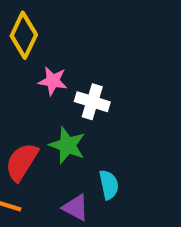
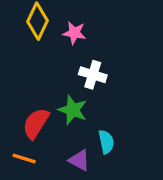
pink star: (53, 81) -> (74, 33), moved

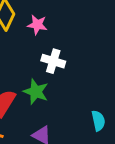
cyan semicircle: (106, 142) -> (98, 121), moved

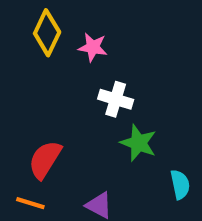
green star: (36, 92) -> (138, 143), moved

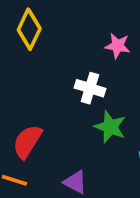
pink star: (93, 47) -> (118, 46), moved

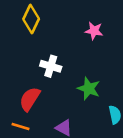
white cross: (90, 88) -> (51, 66), moved

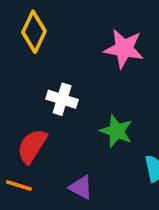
pink star: (94, 31) -> (124, 49), size x1.5

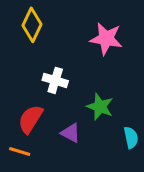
purple triangle: (81, 187) -> (71, 133), moved

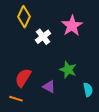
pink star: (106, 39) -> (72, 26), turned 30
white cross: (55, 80) -> (43, 37), moved, turned 35

